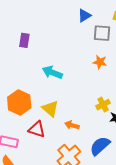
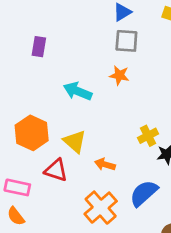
gray square: (102, 33) -> (126, 41), moved
orange star: (100, 62) -> (119, 75), moved

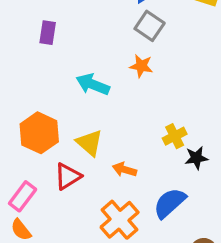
gray square: (126, 41) -> (150, 26), turned 30
red triangle: (56, 170) -> (68, 176), turned -50
pink rectangle: (17, 187) -> (23, 196), turned -65

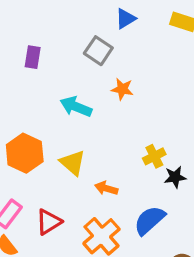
gray square: (150, 26) -> (98, 51), moved
red triangle: (68, 176) -> (49, 222), moved

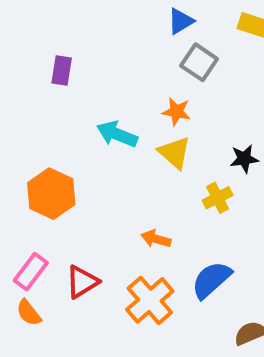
gray square: (98, 51) -> (199, 62), moved
yellow triangle: (73, 163) -> (174, 153), moved
black star: (175, 177) -> (244, 159), moved

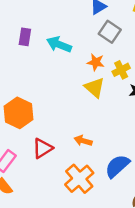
cyan arrow: (117, 134) -> (59, 44), moved
yellow cross: (218, 198) -> (121, 70), moved
red triangle: (82, 282) -> (43, 148), moved

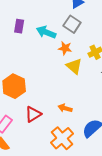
gray square: (110, 32) -> (72, 24), moved
orange star: (96, 62) -> (65, 48), moved

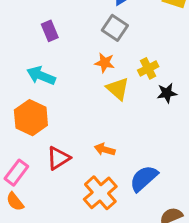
purple rectangle: (19, 26) -> (50, 31), moved, turned -32
cyan arrow: (46, 32) -> (41, 76), moved

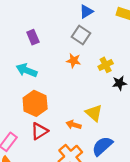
yellow triangle: (118, 89) -> (94, 113), moved
orange hexagon: (31, 118) -> (35, 103), moved

